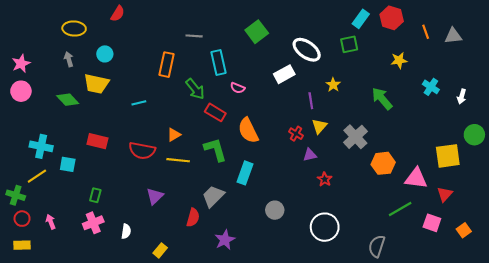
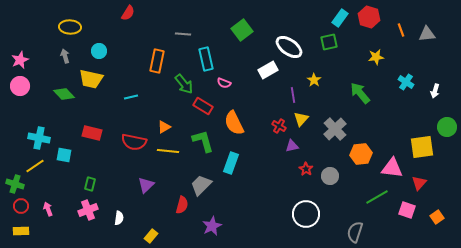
red semicircle: (118, 14) -> (128, 13), moved
gray circle: (275, 210) -> (330, 176), moved

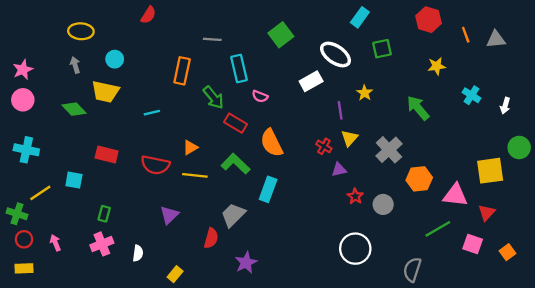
cyan rectangle: (340, 18) -> (360, 17), moved
cyan cross: (39, 138) -> (26, 150), moved
green L-shape: (203, 141) -> (236, 164), turned -30

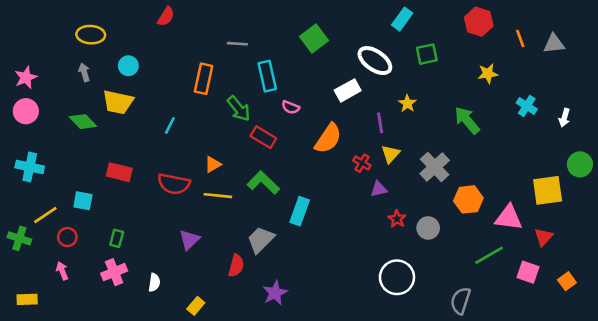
cyan line: (152, 113) -> (170, 125), turned -49
orange semicircle: (272, 143) -> (328, 138), moved, turned -120
red circle: (24, 239) -> (67, 237), moved

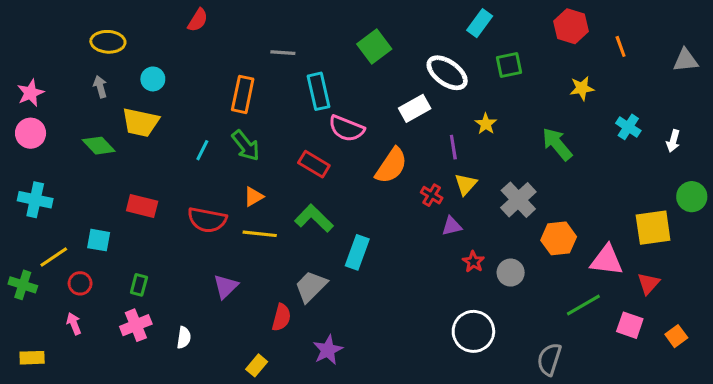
gray triangle: (554, 44) -> (686, 60), moved
pink semicircle: (291, 107) -> (346, 129), size x1.6
green arrow: (239, 109) -> (246, 146), moved
yellow rectangle: (196, 306) -> (257, 365), moved

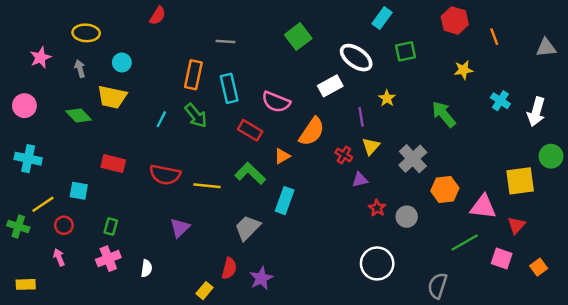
cyan rectangle: (319, 91) -> (229, 88), moved
pink star: (31, 93) -> (40, 58), moved
white arrow: (673, 141) -> (536, 112), size x1.6
orange triangle: (254, 197) -> (282, 156), moved
red semicircle: (281, 317) -> (229, 268), moved

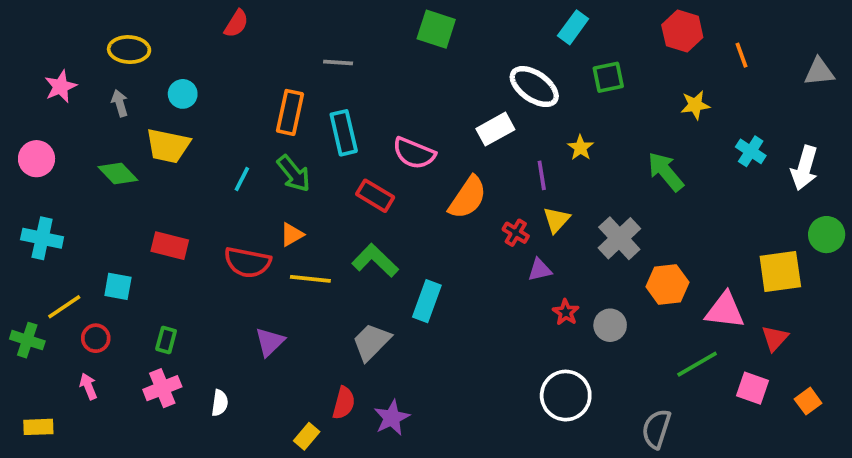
green square: (298, 37) -> (436, 29), moved, turned -35
orange triangle: (282, 156) -> (292, 235), moved

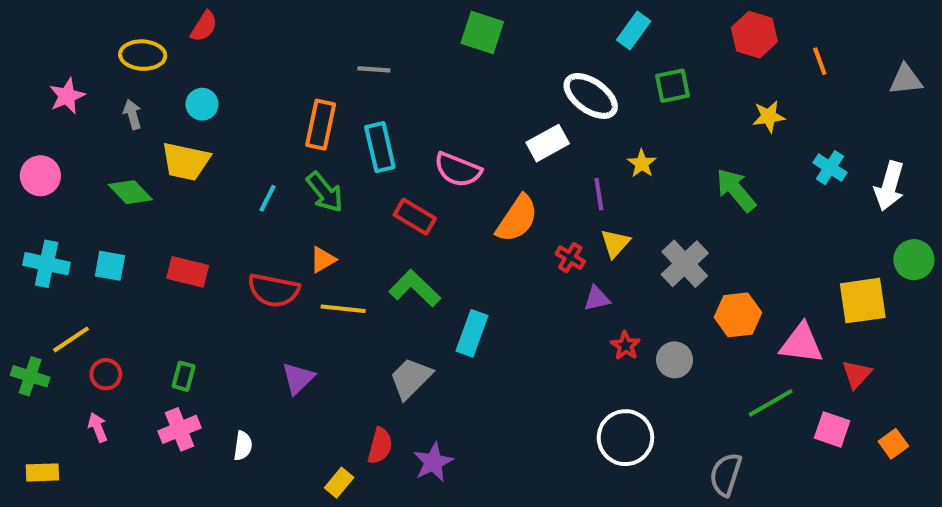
red semicircle: (236, 24) -> (204, 26), moved
cyan square: (118, 286) -> (110, 266), moved

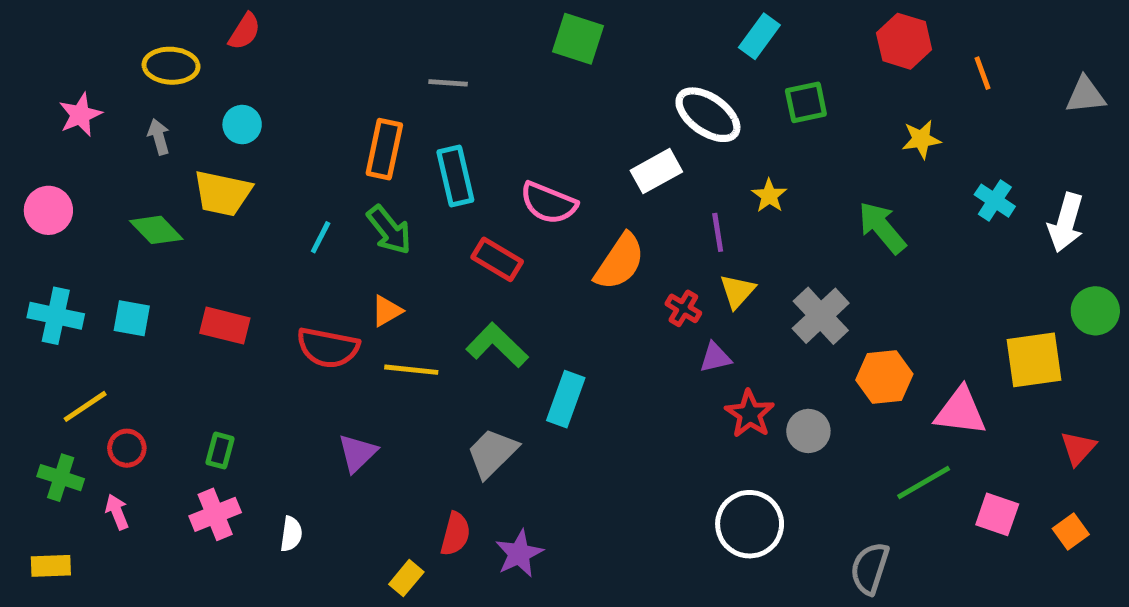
red star: (625, 346) -> (750, 414), size x1.4
red triangle: (857, 374) -> (1078, 448), moved
green cross: (30, 376) -> (61, 478), moved

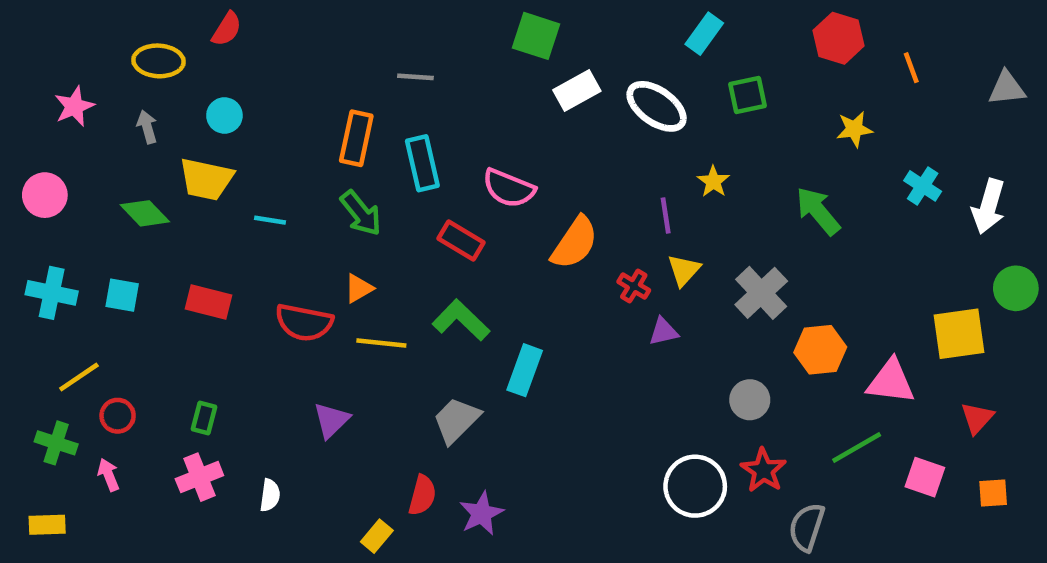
white rectangle: (656, 171) -> (577, 90), moved
cyan line: (321, 237) -> (270, 220), moved, turned 72
red star: (750, 414) -> (763, 470), moved
red triangle: (1078, 448) -> (977, 418), moved
orange square: (1071, 532) -> (993, 493), turned 32

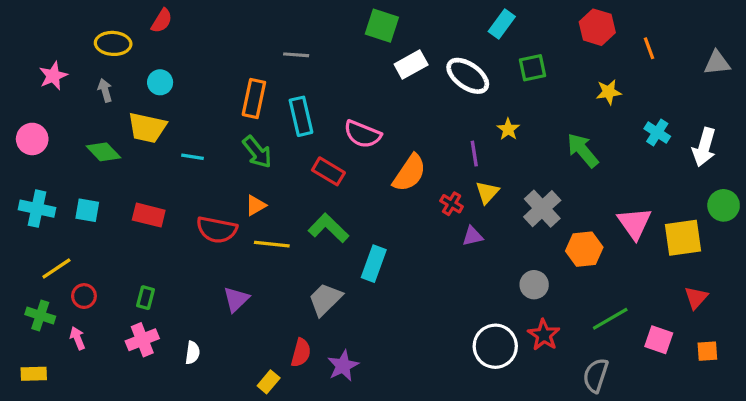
pink triangle: (891, 382) -> (635, 223), moved, turned 48
gray semicircle: (807, 527) -> (596, 375), moved

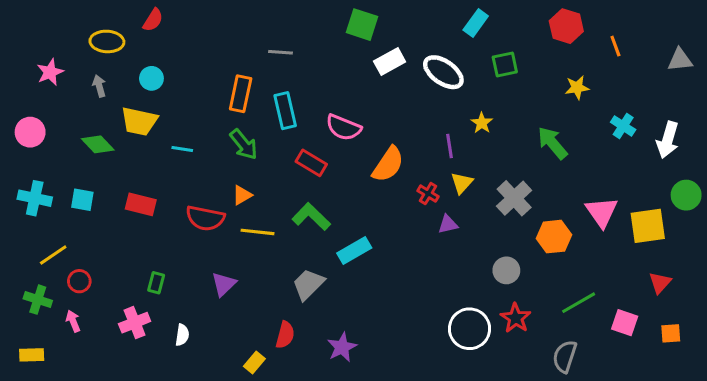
cyan rectangle: (374, 264) -> (354, 250), turned 40
green rectangle: (146, 298) -> (156, 283), moved
purple star: (343, 366) -> (342, 347), moved

